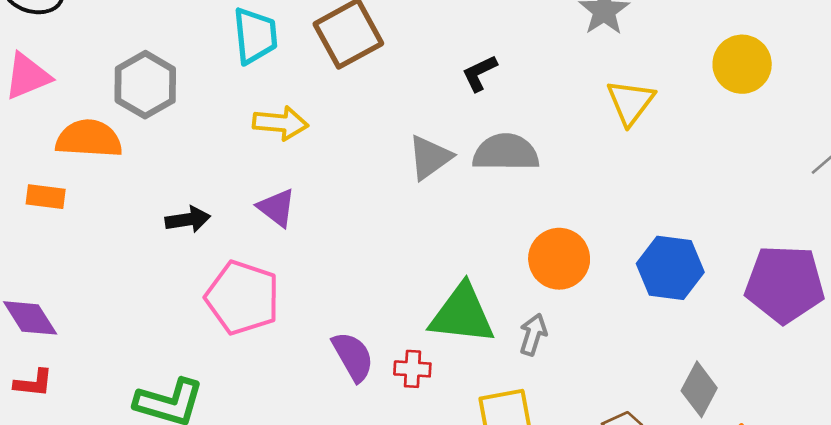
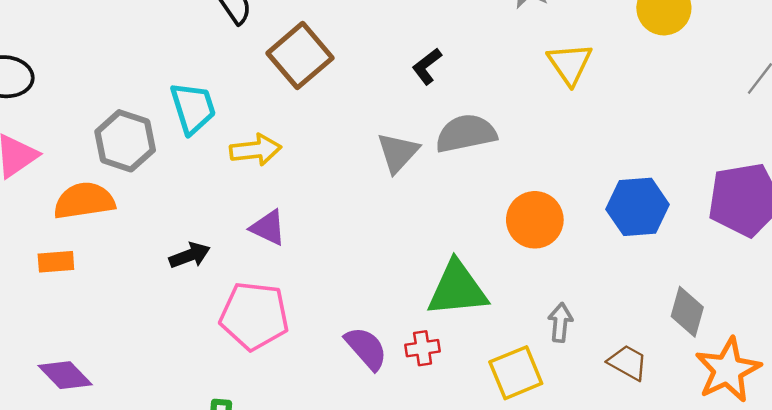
cyan trapezoid: (255, 36) -> (193, 108), moved
gray arrow: (533, 334) -> (560, 322), moved

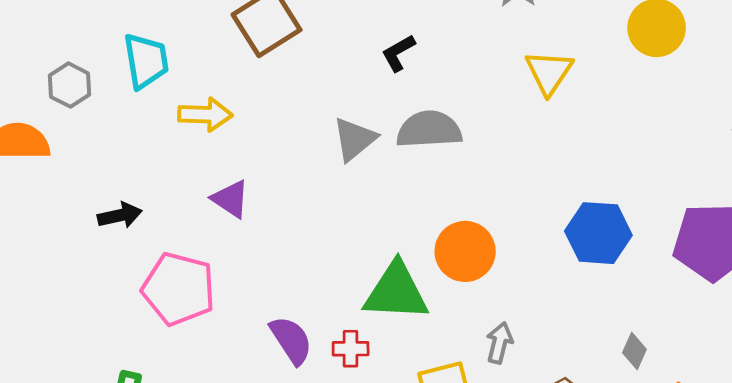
gray hexagon: (125, 141) -> (70, 85), size x0.7
orange circle: (535, 220) -> (465, 251), moved
purple triangle: (268, 228) -> (230, 199), moved
gray diamond: (687, 312) -> (634, 351), size x0.7

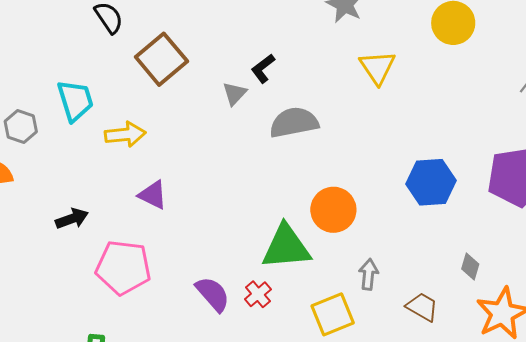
gray triangle: (354, 139) -> (235, 94), moved, size x0.7
red cross: (351, 349) -> (258, 294), turned -32

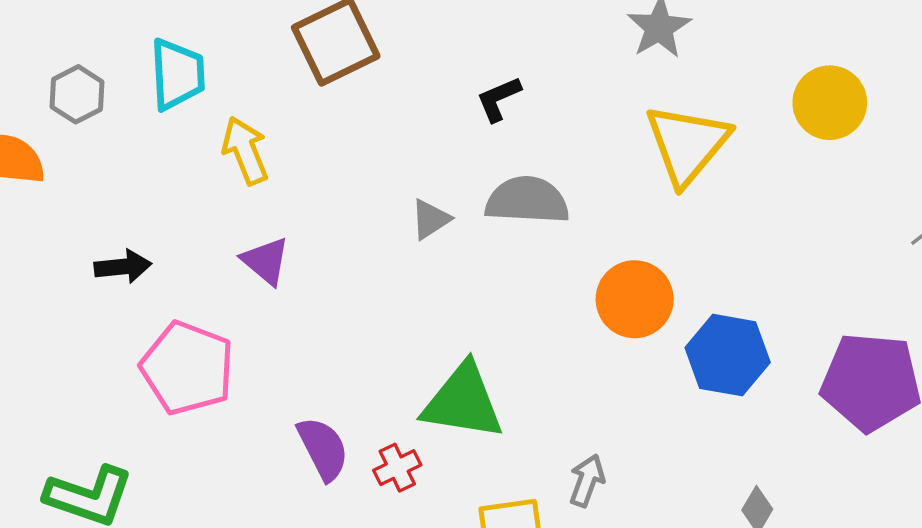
yellow triangle: (378, 67) -> (687, 144), size x1.4
gray triangle: (235, 94) -> (430, 219), moved
yellow arrow: (125, 134) -> (245, 150), turned -120
orange circle: (333, 210) -> (635, 299), moved

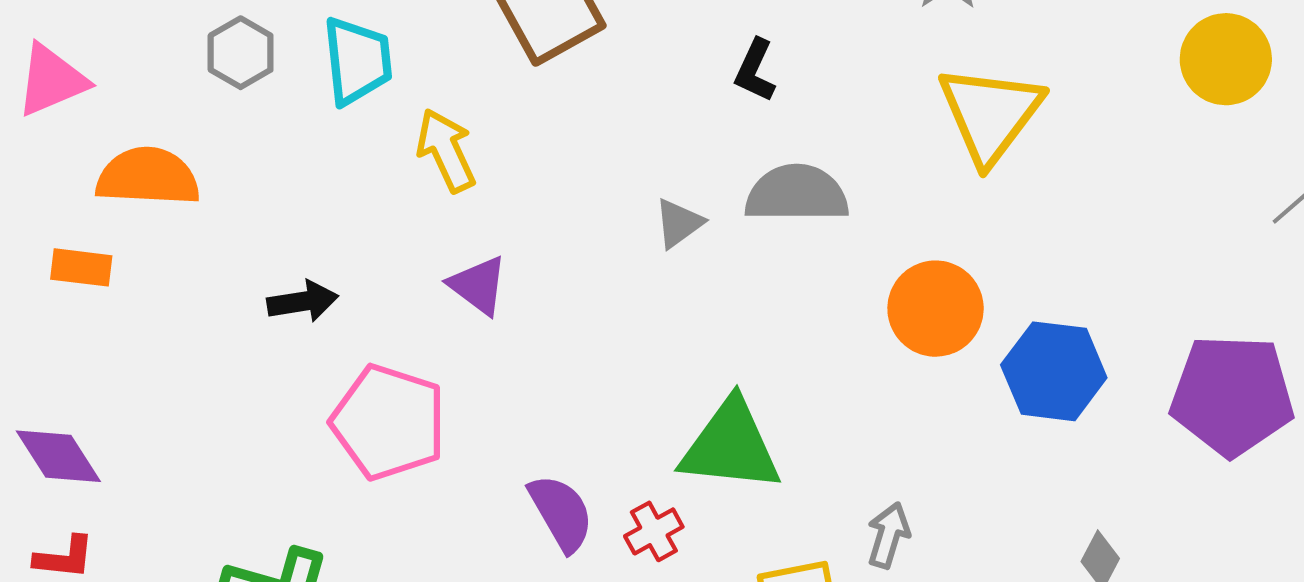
gray hexagon: (77, 94) -> (241, 53), moved
black L-shape: (499, 99) -> (755, 70), turned -39
yellow circle: (830, 103) -> (1226, 59), moved

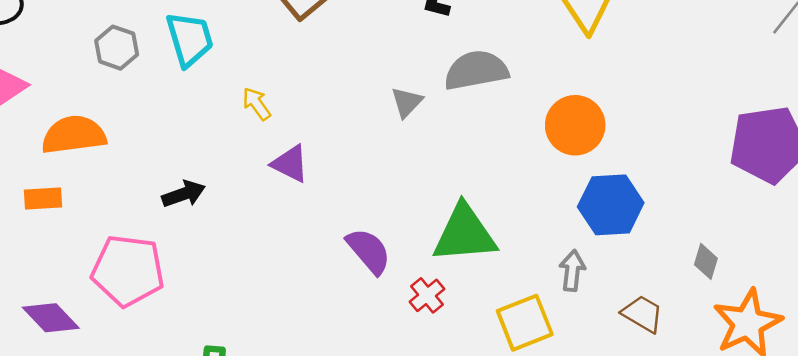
yellow arrow: (446, 150) -> (257, 104), moved, size x0.7
blue hexagon: (1054, 371) -> (611, 205), moved
pink pentagon: (389, 422) -> (128, 271), moved
purple semicircle: (561, 513) -> (369, 251), moved

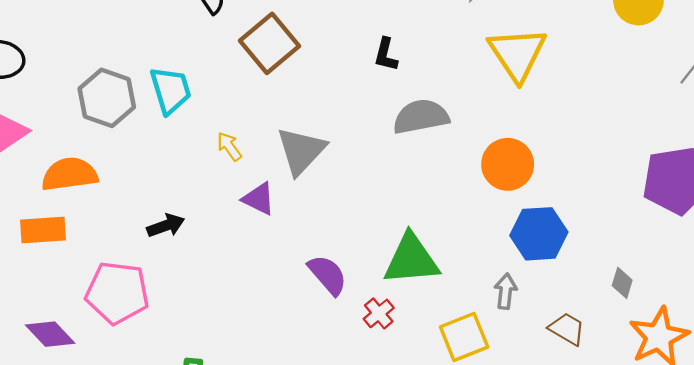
gray hexagon: (117, 48) -> (107, 98), size x1.5
gray triangle: (407, 102) -> (301, 151), moved, size x1.8
orange rectangle: (43, 199) -> (43, 230), size x1.4

